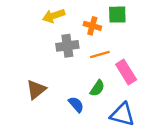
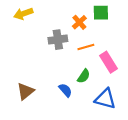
yellow arrow: (54, 16) -> (23, 14), moved
orange cross: (92, 26) -> (79, 22), turned 32
brown triangle: (36, 89) -> (26, 91), moved

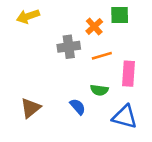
pink rectangle: (108, 62) -> (129, 74), turned 36
green semicircle: (84, 76) -> (99, 90), turned 64

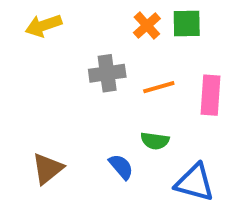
orange cross: (94, 26) -> (147, 26), moved
pink rectangle: (129, 74) -> (211, 95), moved

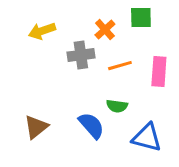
yellow arrow: (44, 26) -> (42, 31), moved
orange cross: (147, 26) -> (105, 30), moved
blue semicircle: (121, 167) -> (91, 125), size x1.4

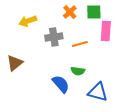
orange cross: (105, 30) -> (70, 12), moved
pink rectangle: (159, 72) -> (106, 31), moved
brown triangle: (36, 127) -> (15, 63), moved

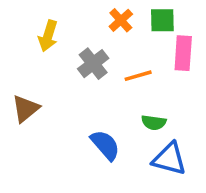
yellow arrow: (28, 21) -> (48, 36), turned -54
gray cross: (54, 37) -> (93, 64), turned -30
green semicircle: (78, 71) -> (154, 122), moved

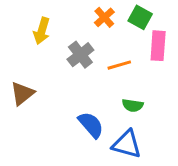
green square: (162, 20) -> (140, 17), turned 30
blue triangle: (169, 159) -> (127, 144), moved

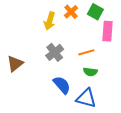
yellow arrow: (42, 31) -> (50, 21), moved
gray cross: (80, 55) -> (55, 52), moved
orange line: (119, 65) -> (86, 52), moved

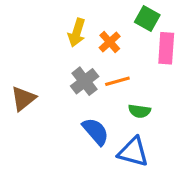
orange cross: (71, 12) -> (110, 42), moved
orange line: (86, 52) -> (117, 81), moved

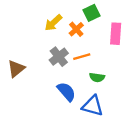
green square: (147, 18) -> (92, 13), moved, turned 35
yellow arrow: (77, 33) -> (53, 23), turned 30

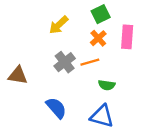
orange cross: (76, 29) -> (98, 38), moved
brown triangle: (16, 69) -> (18, 75), turned 48
blue semicircle: (66, 92) -> (56, 108), moved

